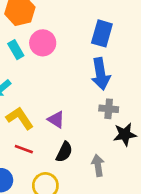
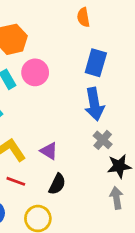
gray cross: (109, 109) -> (103, 140), turned 36
gray arrow: (98, 165) -> (116, 198), moved

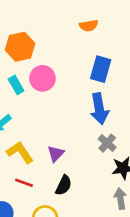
orange semicircle: (83, 17) -> (89, 26), turned -90
purple triangle: (49, 151) -> (56, 154), turned 42

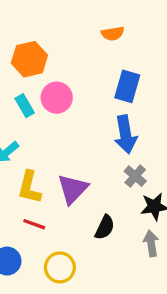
yellow L-shape: (20, 152) -> (29, 187), turned -132
purple triangle: (56, 154) -> (73, 189), size x1.5
black semicircle: (64, 185) -> (105, 227), moved

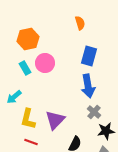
orange semicircle: (113, 34) -> (80, 23), turned -96

